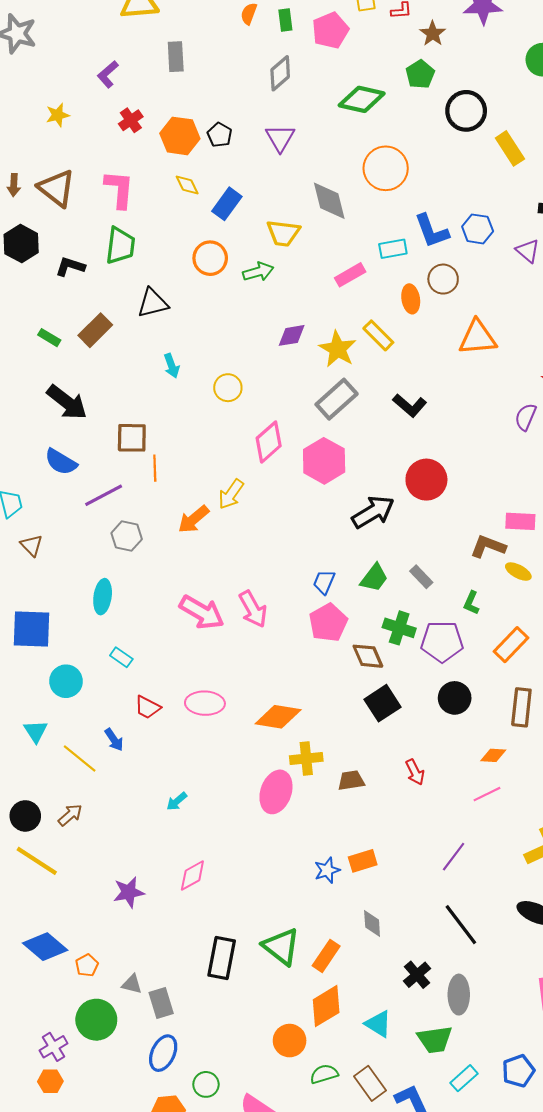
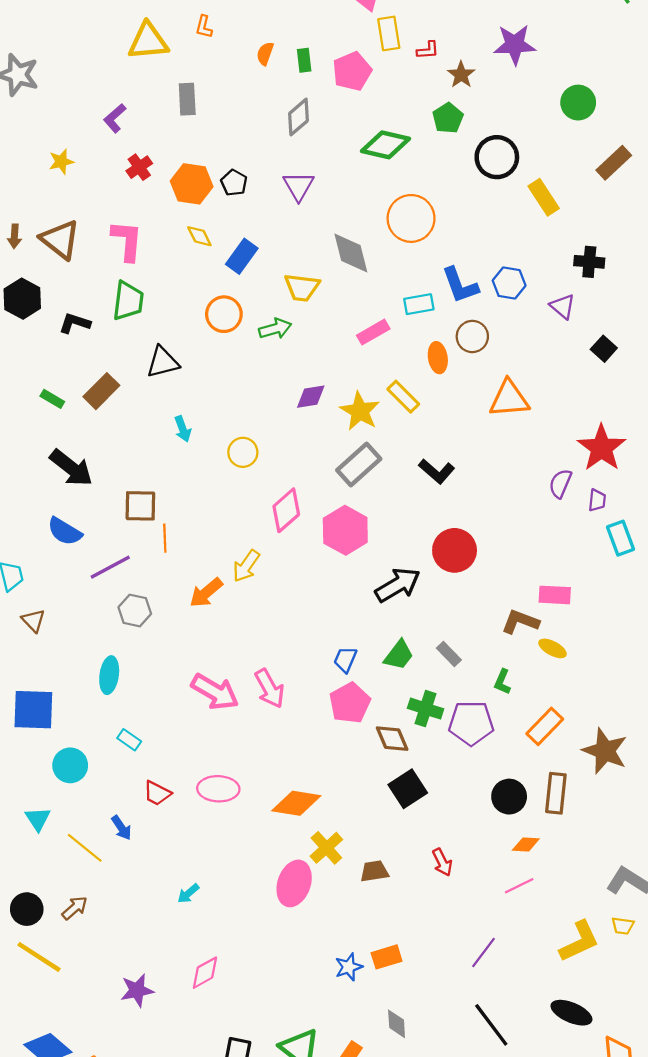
black circle: (455, 698) -> (509, 797), moved
yellow cross: (306, 759) -> (326, 848), turned -36

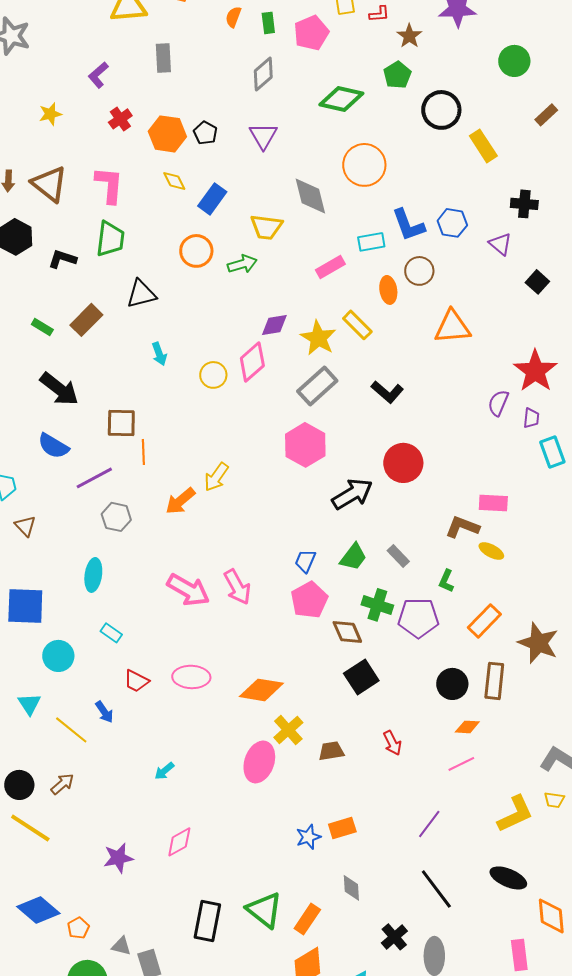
brown rectangle: (614, 163) -> (546, 115), size x0.7
pink diamond: (286, 510) -> (252, 362), moved

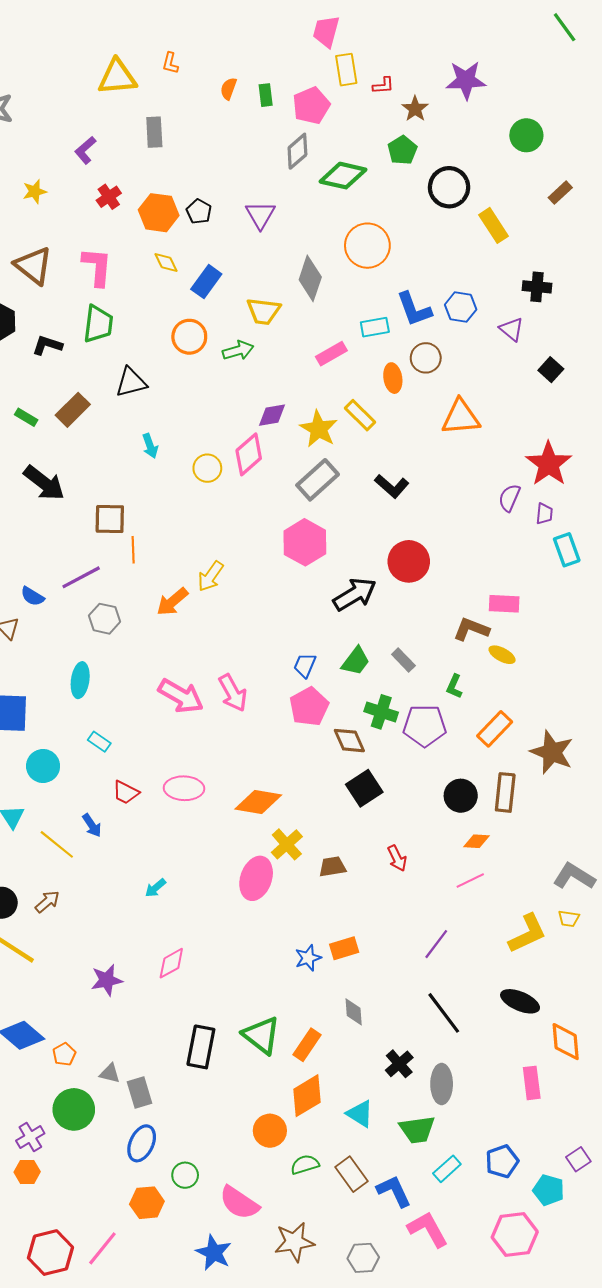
gray diamond: (263, 74) -> (297, 151), moved
gray diamond: (310, 196) -> (310, 278), turned 33
blue semicircle: (53, 446) -> (32, 596), moved, size x0.7

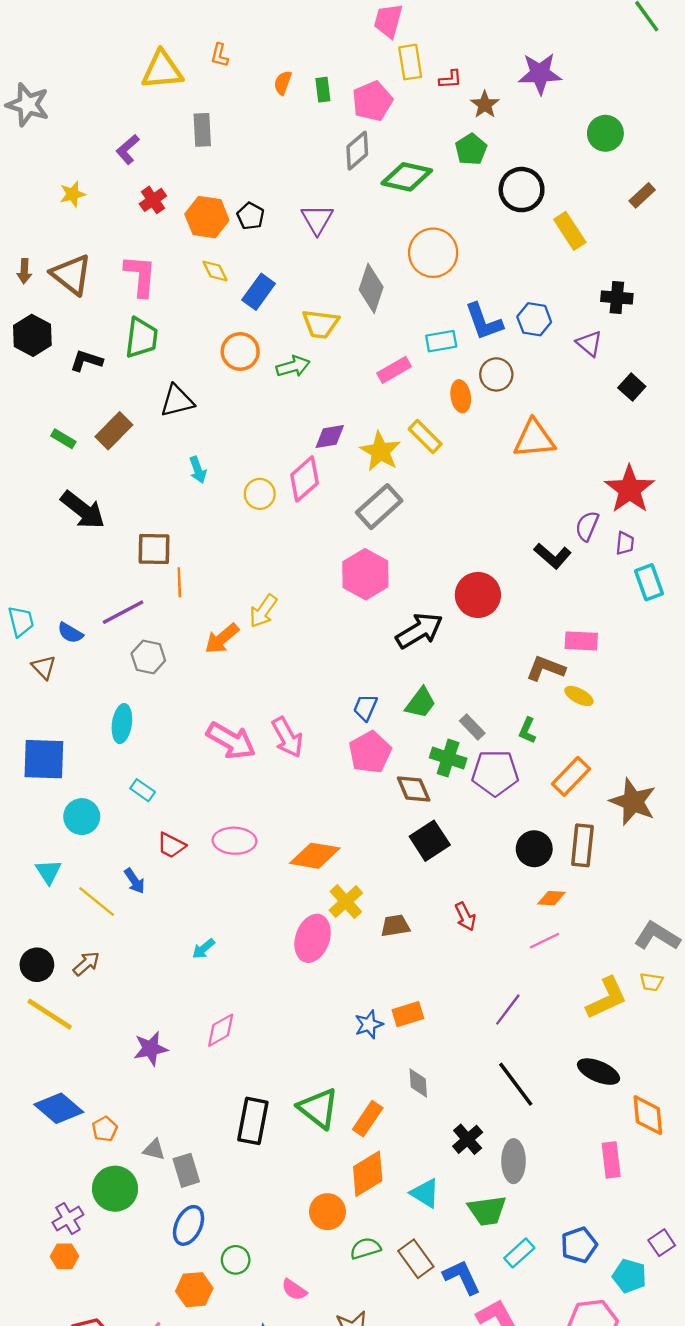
black L-shape: (392, 486) -> (553, 556), moved
gray rectangle: (403, 660) -> (472, 727), moved
pink semicircle: (239, 1203) -> (294, 1290), size x0.6

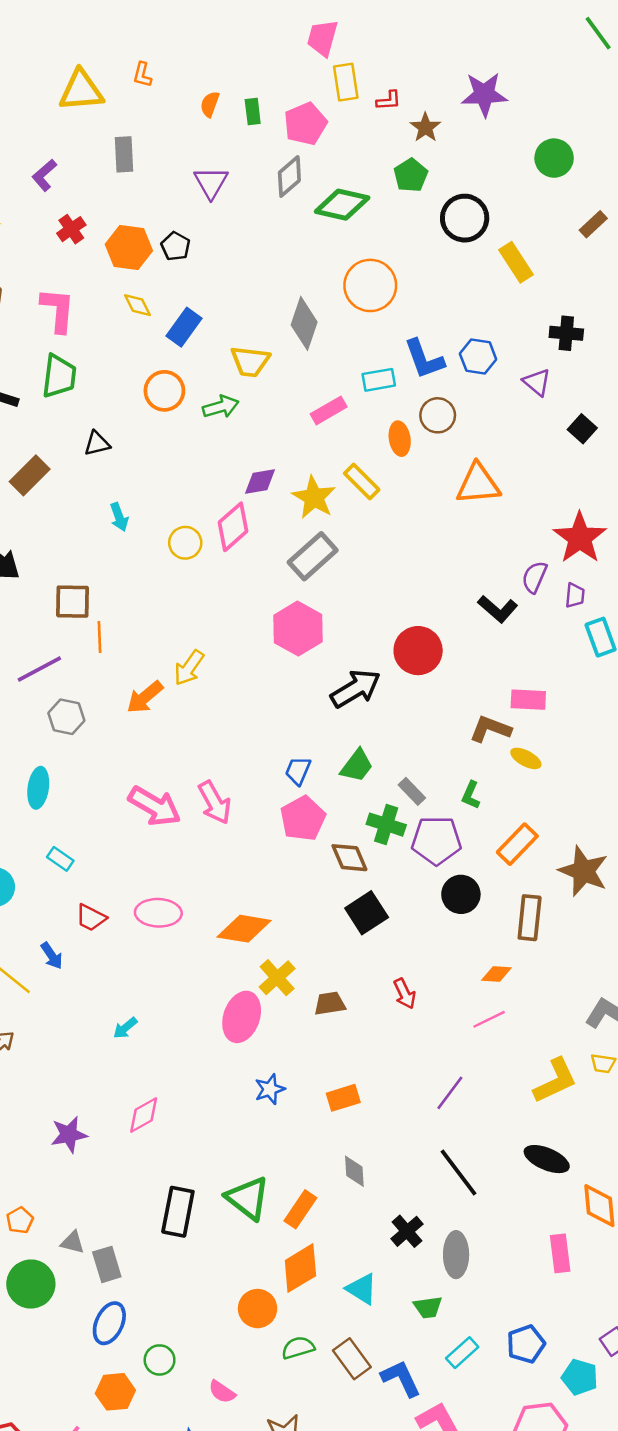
purple triangle: (317, 219) -> (211, 183), moved
black triangle: (177, 401) -> (97, 444), size x0.7
black circle: (534, 849) -> (461, 894), moved
blue star: (369, 1024) -> (270, 1089), moved
green trapezoid: (487, 1210) -> (428, 1307), size x0.7

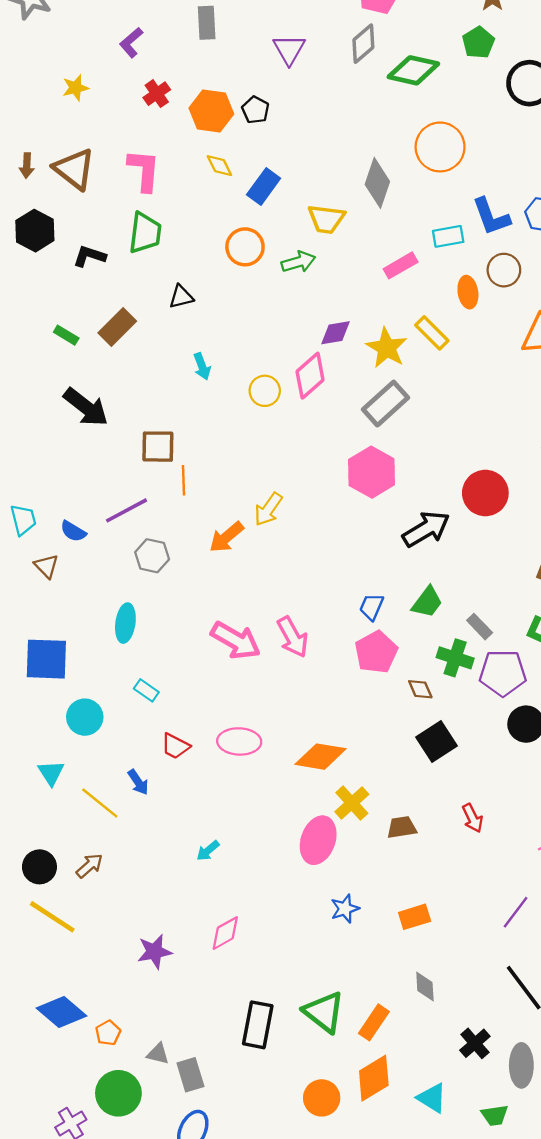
brown diamond: (349, 858) -> (420, 689), size x0.7
orange circle: (258, 1309) -> (322, 1098), moved

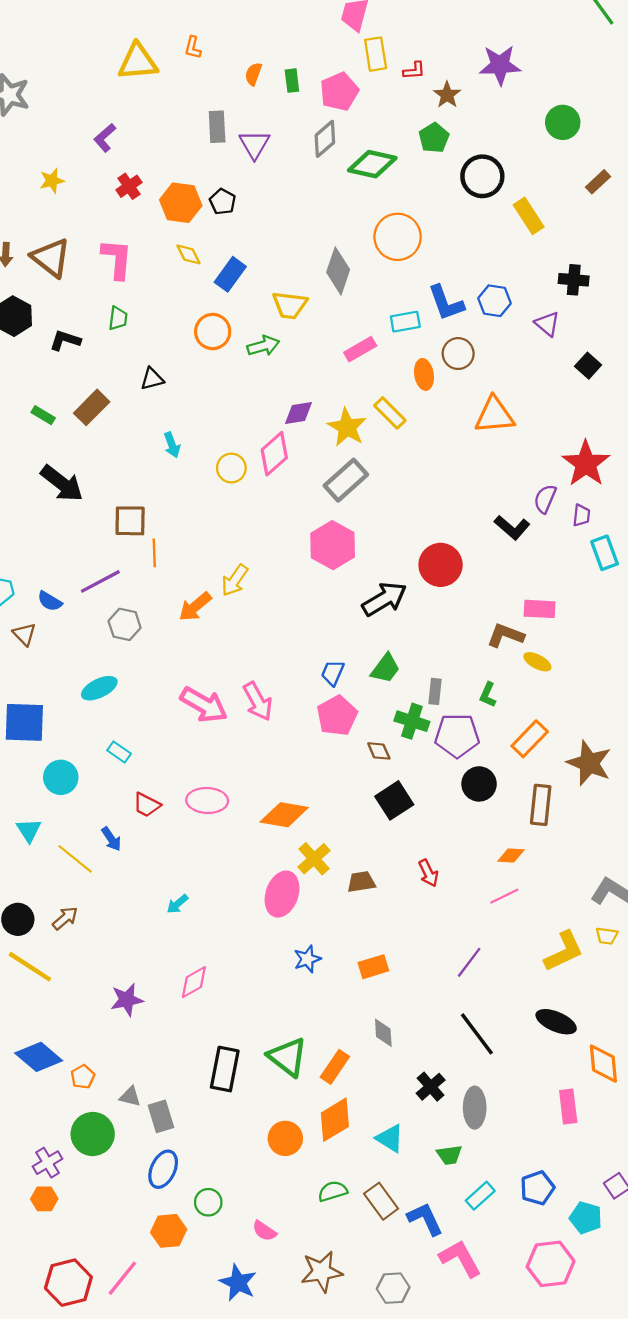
gray rectangle: (207, 23) -> (217, 127), moved
green trapezoid: (145, 233) -> (118, 318), size x0.6
cyan ellipse: (125, 623) -> (99, 688), turned 56
gray rectangle: (480, 627) -> (435, 691), turned 50

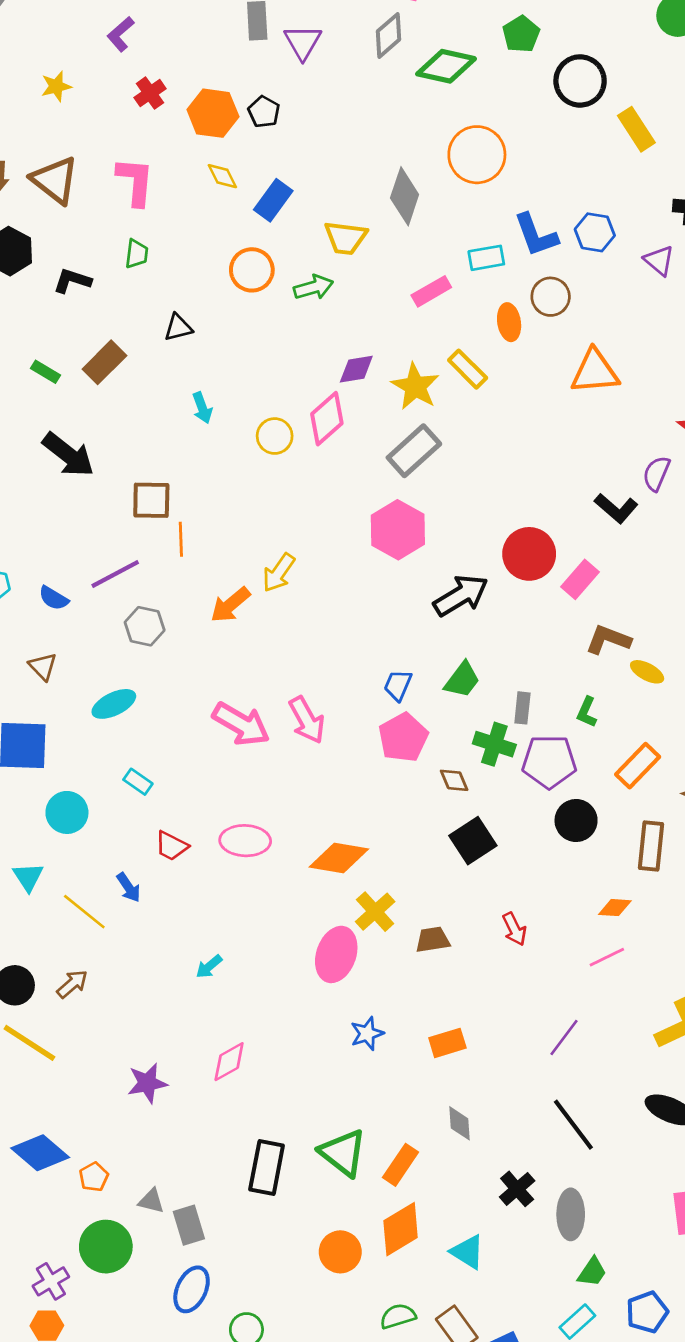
pink rectangle: (540, 609) -> (580, 579), moved, turned -52
brown triangle: (24, 634) -> (43, 666), moved
green trapezoid: (449, 1155) -> (592, 1272), moved, turned -48

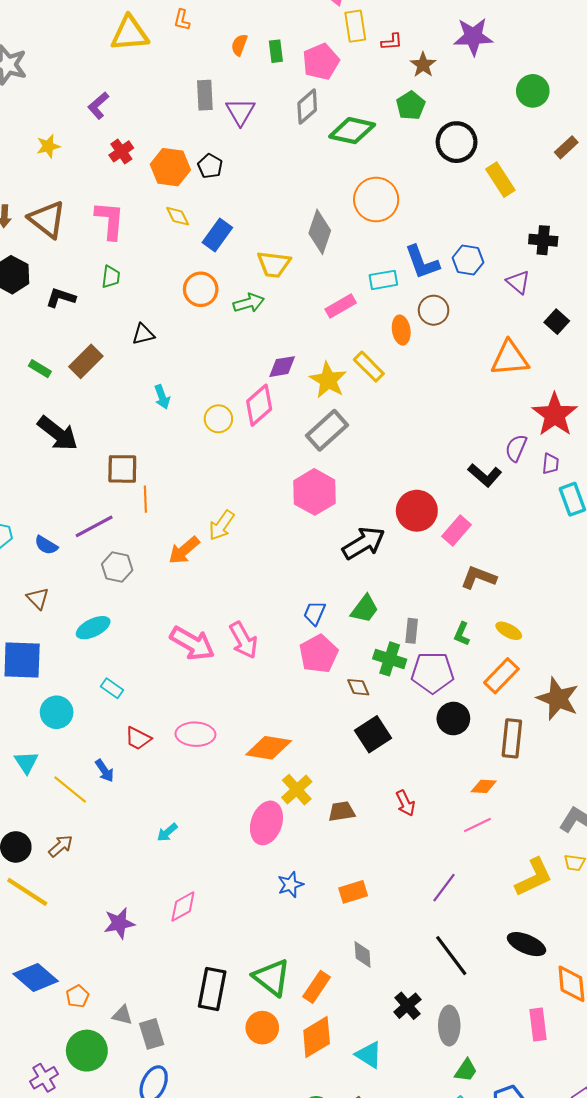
orange triangle: (595, 372) -> (510, 358), moved
yellow ellipse: (647, 672) -> (509, 631), moved
orange circle: (340, 1252) -> (262, 1028), moved

